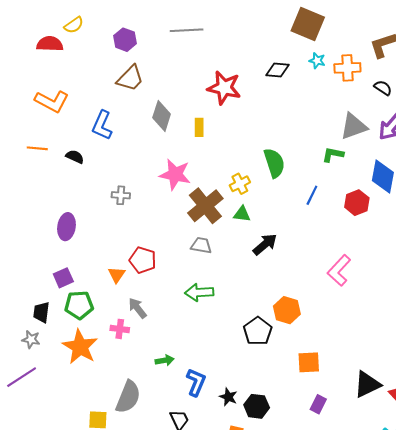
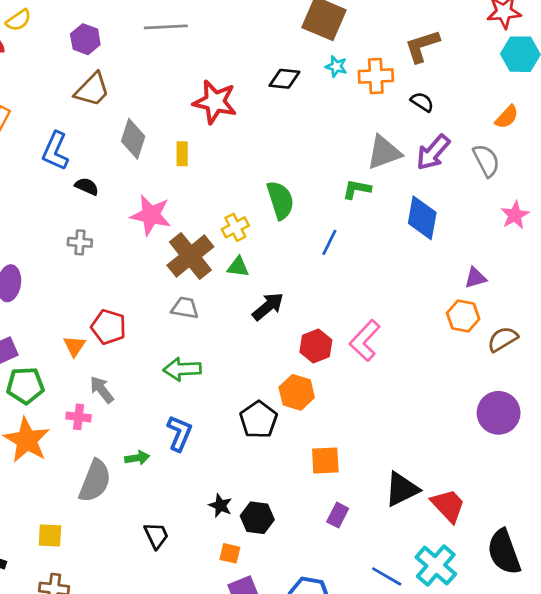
black semicircle: (75, 157) -> (87, 186), moved
red hexagon: (357, 203) -> (316, 346), moved
blue L-shape: (196, 382) -> (179, 433), moved
gray semicircle: (128, 397) -> (95, 481), moved

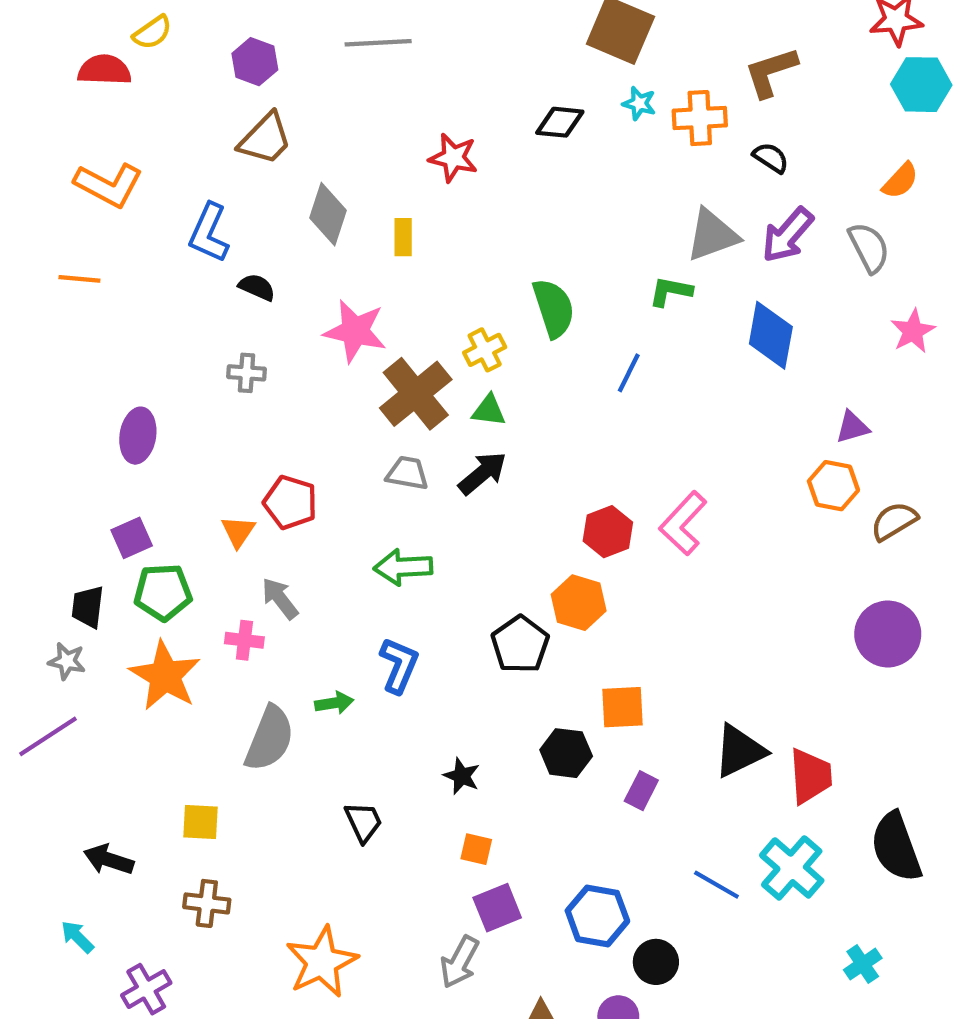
red star: (215, 102) -> (453, 158), size x0.7
black arrow: (268, 306) -> (483, 473), moved
red trapezoid: (448, 506) -> (810, 776), turned 39
black hexagon: (257, 518) -> (566, 753), moved

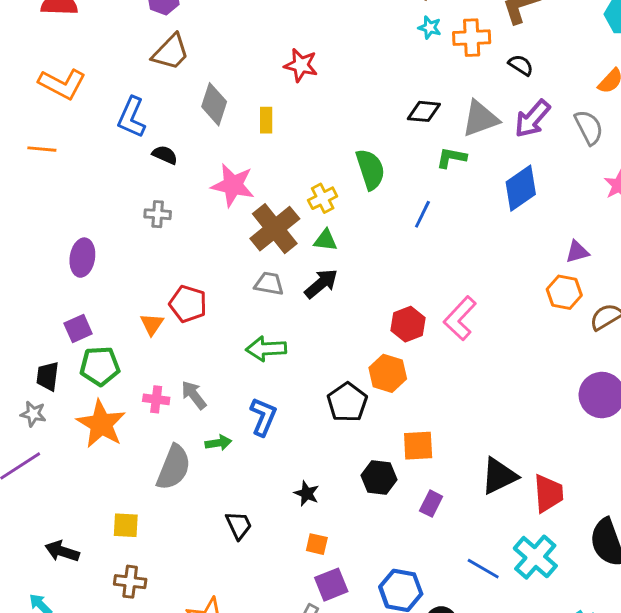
black diamond: (560, 122) -> (424, 111), moved
blue diamond: (771, 335) -> (521, 188), turned 45
gray arrow: (280, 598) -> (194, 395), moved

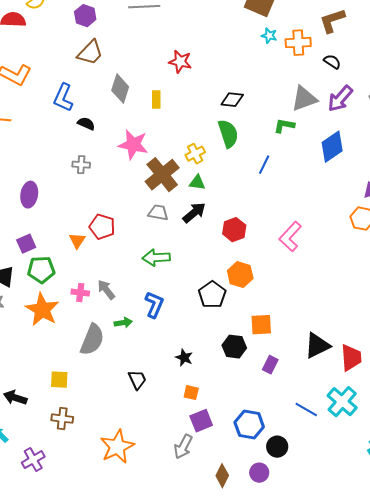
black diamond: (424, 111) -> (232, 100), moved
red hexagon: (408, 324) -> (234, 230), moved

